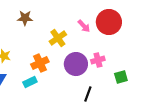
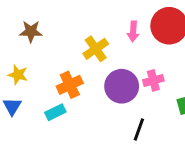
brown star: (25, 18) -> (31, 31), moved
pink arrow: (84, 26) -> (133, 31), turned 48

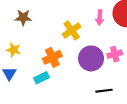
black line: (139, 129) -> (104, 91), turned 63

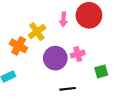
orange cross: (52, 57) -> (19, 46), moved, turned -36

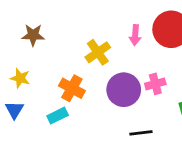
orange cross: (19, 46) -> (72, 88), moved

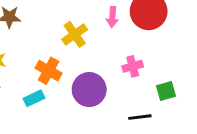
purple circle: (124, 90) -> (89, 90), moved
black line: (141, 133) -> (140, 117), moved

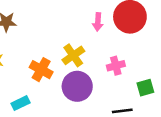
yellow cross: (75, 34) -> (73, 55), moved
cyan rectangle: (34, 98) -> (21, 103), moved

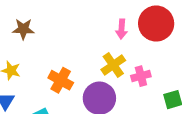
yellow cross: (73, 55) -> (113, 65), moved

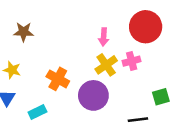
pink arrow: (122, 29) -> (104, 37), moved
pink cross: (141, 76) -> (132, 61), moved

